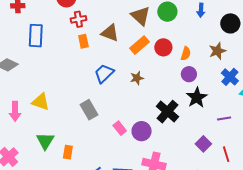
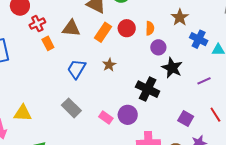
purple square: (203, 144) -> (186, 118), moved

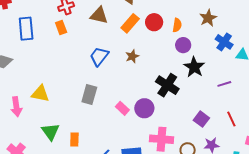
orange rectangle: (48, 43) -> (61, 28), moved
gray rectangle: (71, 108) -> (89, 94), turned 54

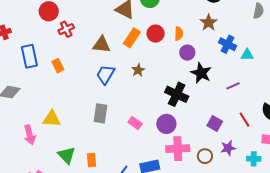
brown triangle: (99, 15) -> (102, 45), moved
orange rectangle: (61, 28) -> (58, 66), moved
purple circle: (144, 108) -> (166, 124), moved

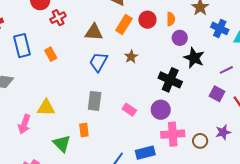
purple square: (215, 124) -> (217, 94), moved
pink arrow: (30, 135) -> (24, 124), turned 36
orange rectangle: (91, 160) -> (84, 130), moved

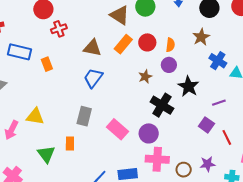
purple circle: (180, 38) -> (169, 65), moved
blue rectangle: (22, 46) -> (19, 52), turned -70
brown star: (131, 57) -> (145, 77), moved
pink rectangle: (129, 110) -> (118, 129), size x1.5

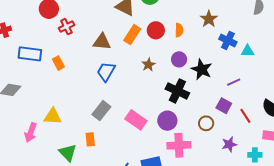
purple circle: (169, 65) -> (179, 59), moved
brown star: (145, 77) -> (148, 65), moved
gray rectangle: (84, 116) -> (101, 111), turned 30
brown circle: (184, 170) -> (206, 123), moved

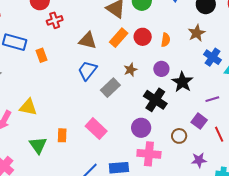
gray rectangle: (101, 111) -> (110, 88), moved
pink rectangle: (136, 120) -> (96, 129), moved

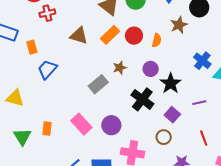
brown star: (197, 33) -> (179, 25), moved
blue trapezoid: (87, 70) -> (47, 69), moved
purple square: (199, 121) -> (172, 115), moved
purple circle: (141, 128) -> (111, 125), moved

